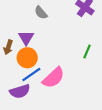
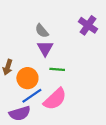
purple triangle: (26, 38) -> (45, 48), moved
green line: (87, 51) -> (57, 69), moved, turned 72

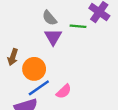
green line: (57, 69) -> (78, 26), moved
pink semicircle: (55, 99) -> (64, 91), size x0.6

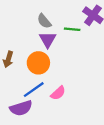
orange circle: (34, 69) -> (38, 63), moved

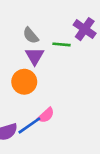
blue line: (34, 90) -> (29, 125), moved

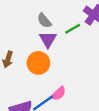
green line: (62, 44) -> (73, 29), turned -35

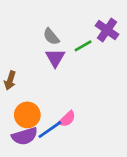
orange circle: (38, 63) -> (27, 115), moved

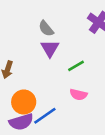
green line: (83, 46) -> (76, 66), moved
pink semicircle: (67, 119) -> (78, 95), moved, turned 56

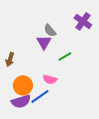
gray semicircle: (46, 29) -> (50, 30), moved
pink semicircle: (78, 95) -> (50, 79), moved

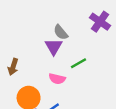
pink semicircle: (50, 79) -> (57, 79), moved

